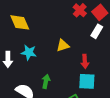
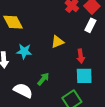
green arrow: (46, 81) -> (43, 79), turned 32

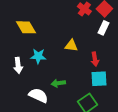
yellow triangle: (58, 42) -> (71, 46), turned 32
green arrow: (43, 79) -> (58, 83), turned -136

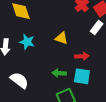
red arrow: (95, 59) -> (82, 56), turned -96
green arrow: (58, 83) -> (59, 73), moved

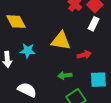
yellow triangle: (62, 38) -> (61, 41), size x1.5
cyan square: (82, 76) -> (98, 80), moved

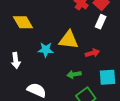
cyan star: (28, 51) -> (46, 50), moved

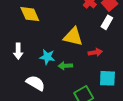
cyan star: (46, 50) -> (47, 57), moved
green arrow: (74, 74) -> (65, 66), moved

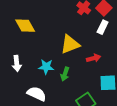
yellow triangle: (73, 37) -> (70, 44), turned -30
green arrow: (65, 66) -> (65, 74), turned -64

